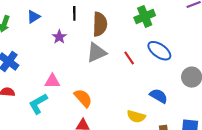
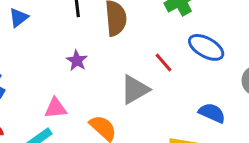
purple star: (59, 37) -> (77, 61), moved
gray triangle: (96, 53) -> (135, 90), moved

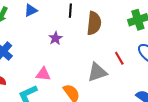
purple star: (77, 61) -> (55, 38), moved

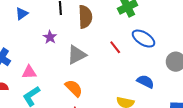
gray triangle: (97, 72) -> (77, 55), moved
pink triangle: (43, 74) -> (29, 72), moved

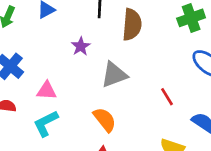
red line: (115, 47) -> (167, 97), moved

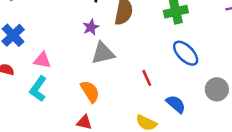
purple star: (81, 46) -> (91, 27), moved
cyan L-shape: (46, 123) -> (38, 89), turned -35

